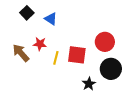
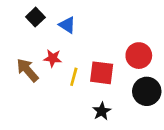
black star: (89, 84) -> (102, 111), moved

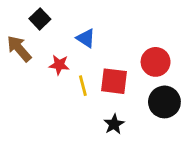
blue triangle: (67, 25) -> (86, 38), moved
brown arrow: (27, 70) -> (19, 49), moved
yellow line: (74, 77) -> (83, 86), turned -30

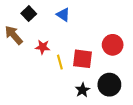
blue triangle: (86, 38) -> (63, 15), moved
black circle: (164, 102) -> (109, 85), moved

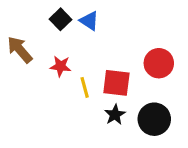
black square: (29, 14) -> (61, 19), moved
black star: (82, 90) -> (115, 115), moved

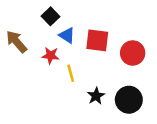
blue triangle: (89, 21) -> (67, 35), moved
red square: (116, 83) -> (97, 40), moved

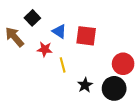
black square: (51, 16) -> (32, 18), moved
red circle: (133, 53) -> (123, 64), moved

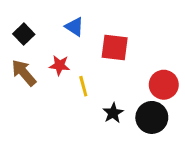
black square: (32, 18) -> (24, 34), moved
blue triangle: (59, 31) -> (74, 27), moved
brown arrow: (14, 37) -> (24, 73), moved

